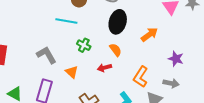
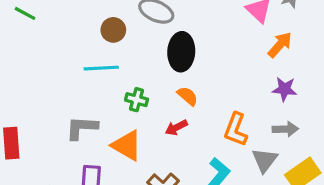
orange arrow: (149, 35) -> (280, 45), moved
gray L-shape: (46, 55) -> (82, 128), turned -45
orange triangle: (72, 72) -> (127, 146), size x1.5

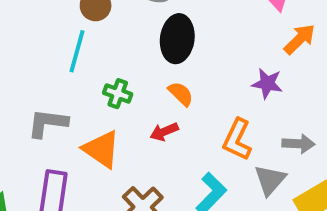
cyan line: (101, 68) -> (77, 51), turned -76
purple star: (284, 89) -> (267, 83), moved

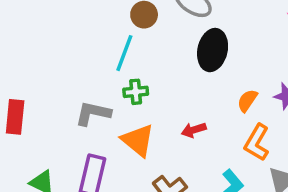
green cross: (118, 94) -> (136, 92), moved, turned -30
orange semicircle: (181, 94) -> (247, 101), moved, turned -105

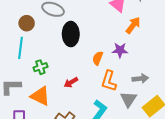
green cross: (136, 92) -> (40, 67), moved

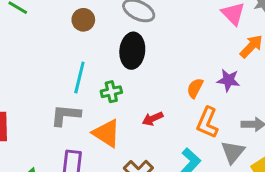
brown circle: (27, 23) -> (83, 20), moved
black ellipse: (71, 34) -> (132, 51), moved
cyan line: (21, 48) -> (79, 77), moved

